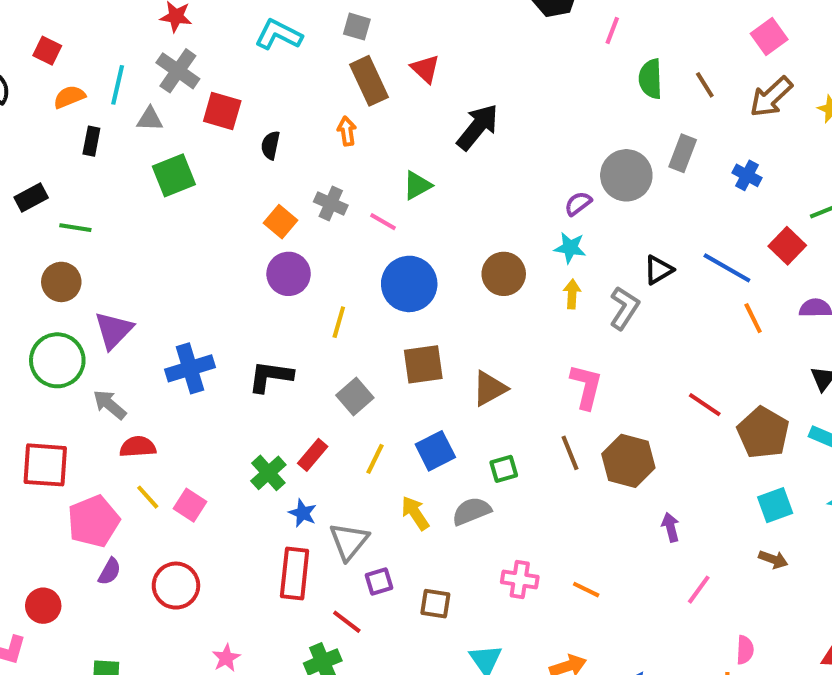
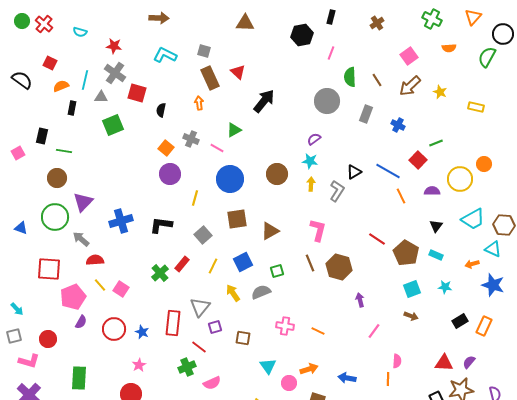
gray circle: (626, 175) -> (327, 101), moved
black rectangle: (31, 197) -> (42, 136), turned -49
blue star: (303, 513) -> (142, 332), moved

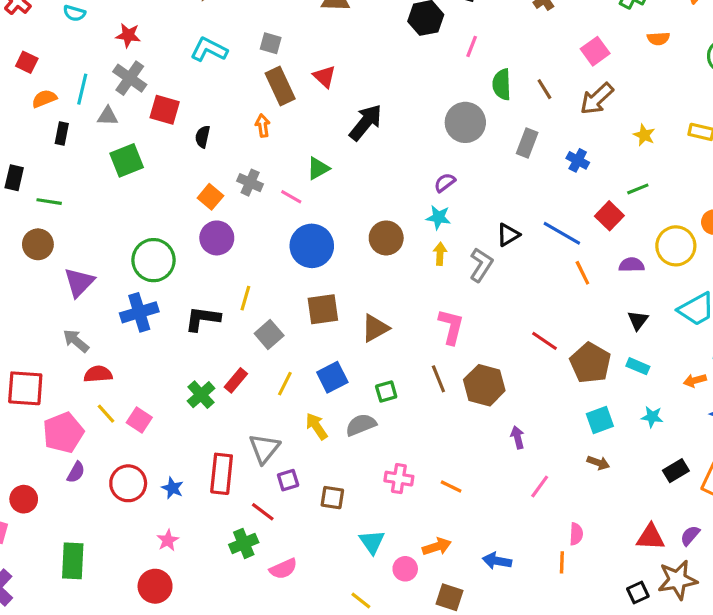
yellow star: (440, 92) -> (644, 135), moved
yellow line: (195, 198) -> (245, 298), moved
green circle: (55, 217) -> (153, 260), moved

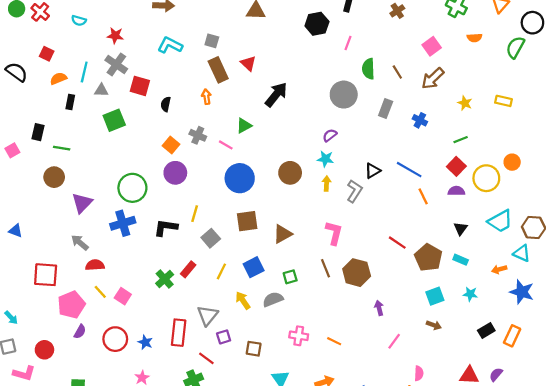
red square: (609, 216) -> (456, 166), moved

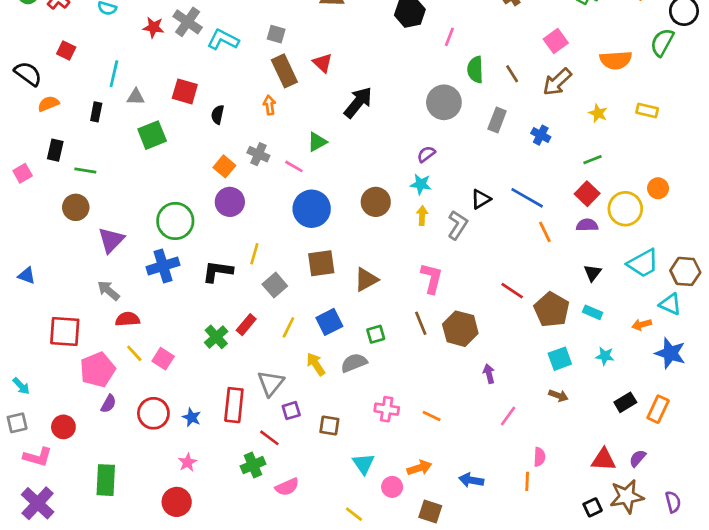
orange semicircle: (475, 38) -> (616, 60), moved, size x1.6
gray cross: (116, 64) -> (188, 22), moved
orange semicircle: (58, 78) -> (48, 104), moved

